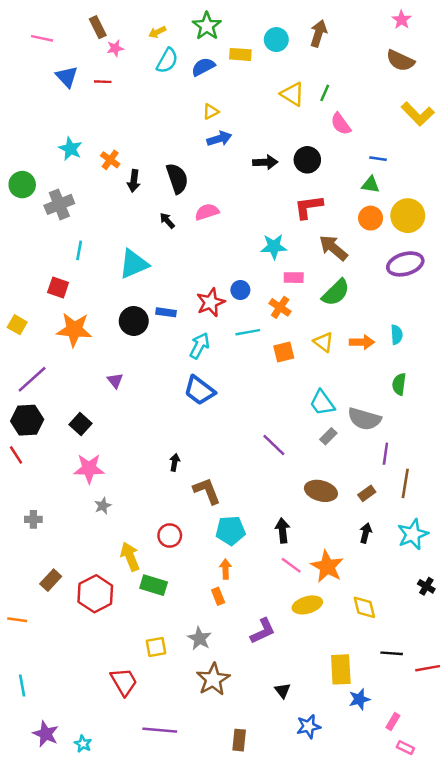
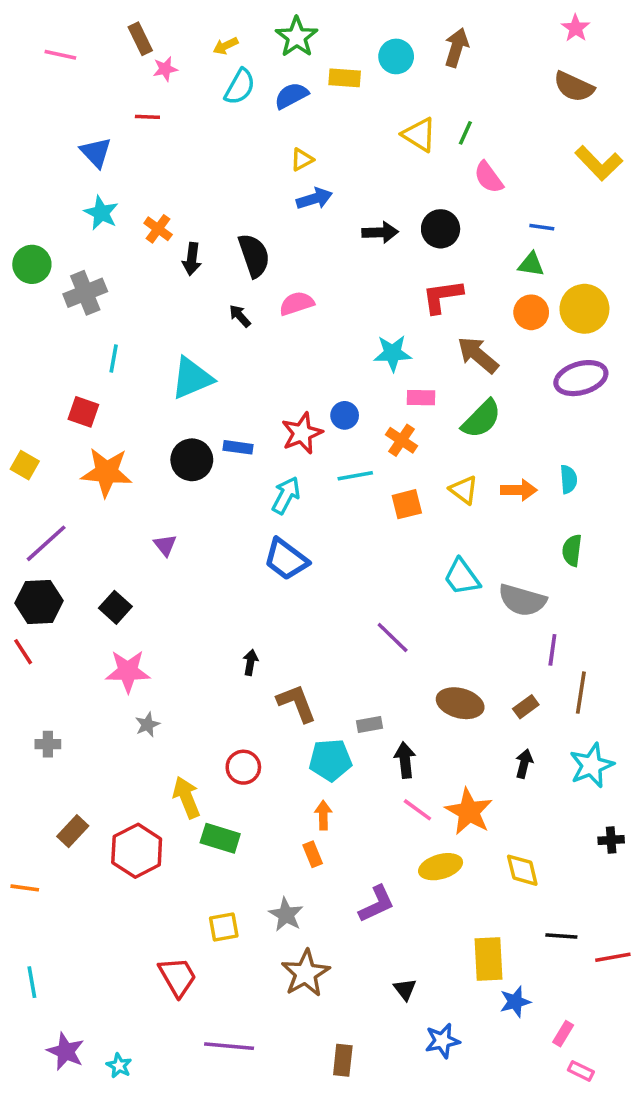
blue triangle: (67, 77) -> (96, 152), moved
gray rectangle: (328, 436) -> (369, 725), moved, turned 35
black cross: (426, 586) -> (611, 840), turned -35

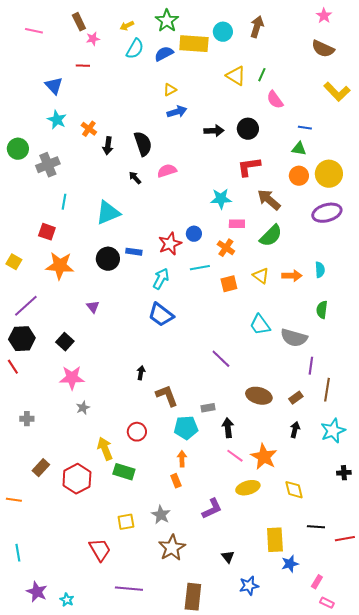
yellow rectangle: (345, 78) -> (194, 44), size x1.6
brown rectangle: (343, 1060) -> (193, 597), size x1.5

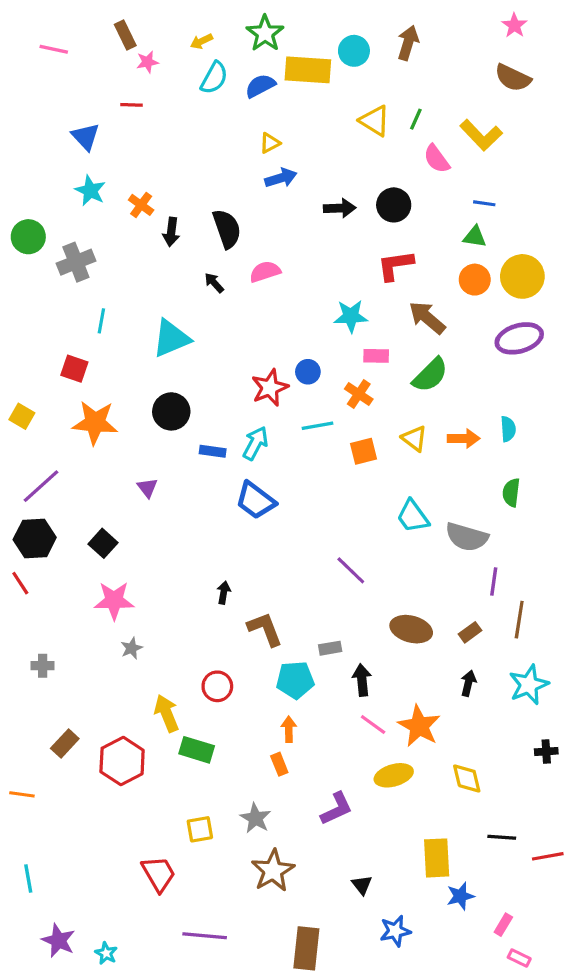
yellow L-shape: (337, 92) -> (481, 135), moved
blue rectangle: (134, 252) -> (213, 451), moved

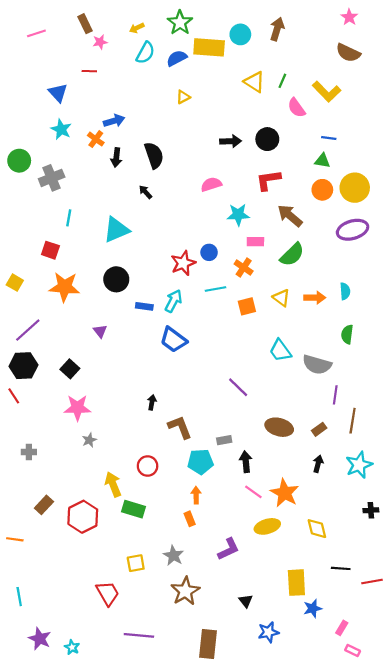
pink line: (54, 49) -> (36, 33), turned -30
blue arrow: (281, 178) -> (114, 121), moved
pink semicircle: (265, 272) -> (211, 184), moved

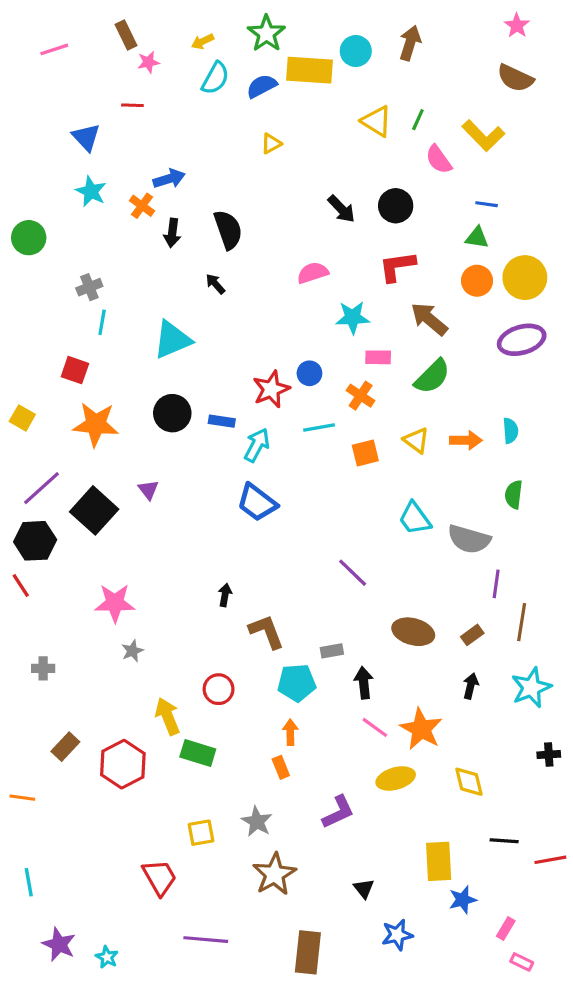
black arrow: (231, 141) -> (341, 209), turned 48
gray cross: (52, 178) -> (89, 287), moved, size x0.7
blue rectangle: (144, 306) -> (222, 421), moved
black square: (70, 369) -> (94, 510), moved, size x1.6

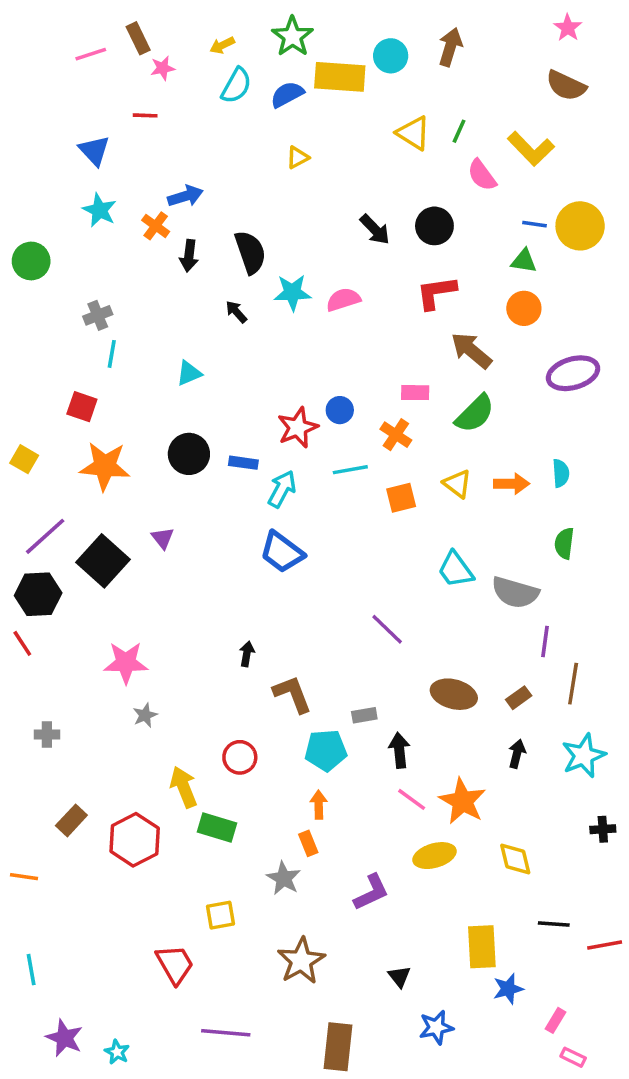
pink line: (54, 49) -> (91, 54), moved
yellow circle: (525, 278) -> (580, 226), moved
cyan star: (353, 317) -> (292, 293), moved
cyan triangle: (172, 340) -> (189, 373), size x0.6
gray star: (257, 822) -> (284, 878), moved

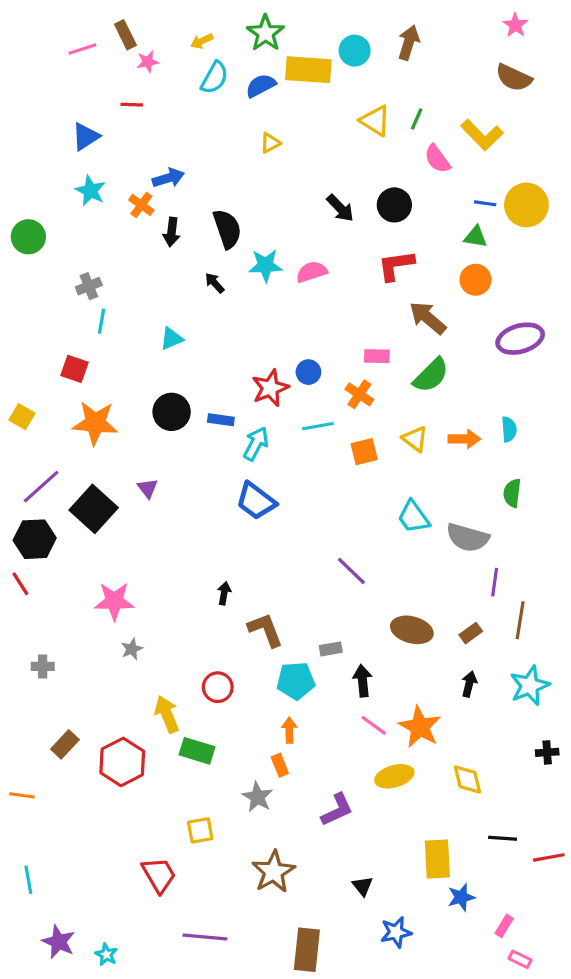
blue triangle: (94, 151) -> (86, 137), turned 40

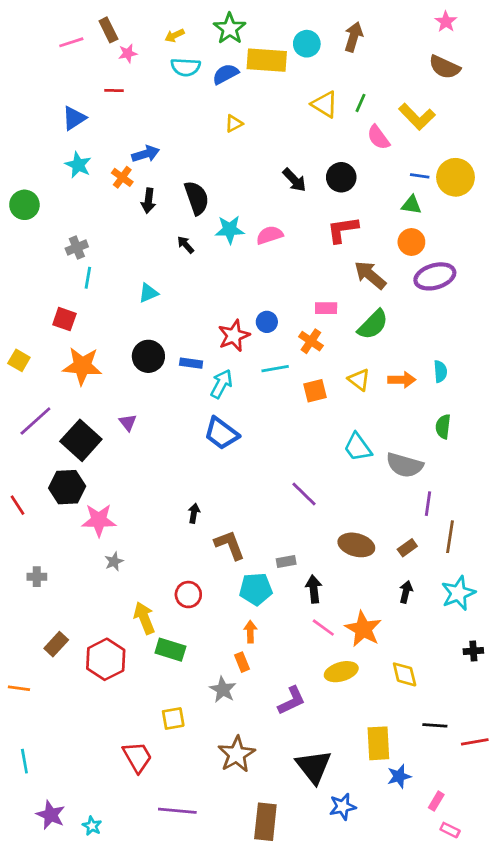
cyan semicircle: (215, 78) -> (186, 67), turned 64
purple ellipse: (520, 339) -> (435, 276), moved
black hexagon: (35, 539) -> (67, 487), moved
black triangle: (363, 886) -> (314, 767), size x2.0

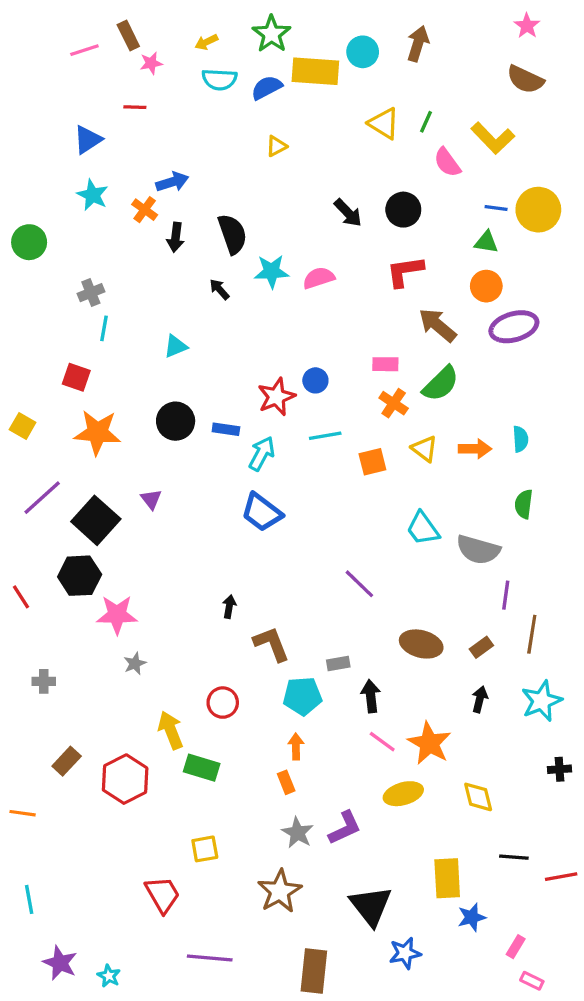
orange cross: (311, 341) -> (394, 403), moved
gray star: (223, 690) -> (298, 833), moved

